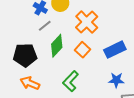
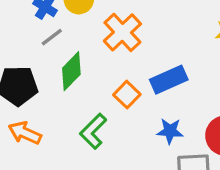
orange square: (83, 50) -> (127, 95), moved

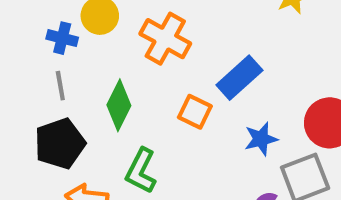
gray line: (52, 37) -> (60, 86), moved, turned -45
green L-shape: (93, 131) -> (141, 171), moved

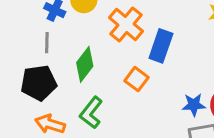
blue rectangle: (239, 78) -> (161, 46), moved, turned -40
blue star: (261, 139) -> (194, 105), moved

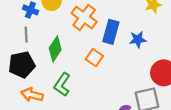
blue star: (194, 105) -> (138, 40), moved

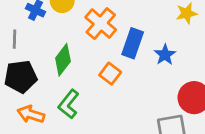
gray line: (26, 35) -> (15, 39), moved
blue star: (138, 40) -> (165, 55), turned -30

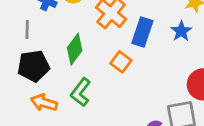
blue star: (165, 55) -> (181, 31), moved

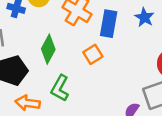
orange square: (121, 62) -> (93, 54), turned 30

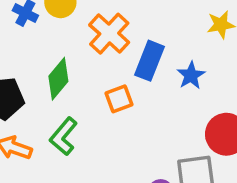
blue star: (144, 17) -> (191, 75), moved

